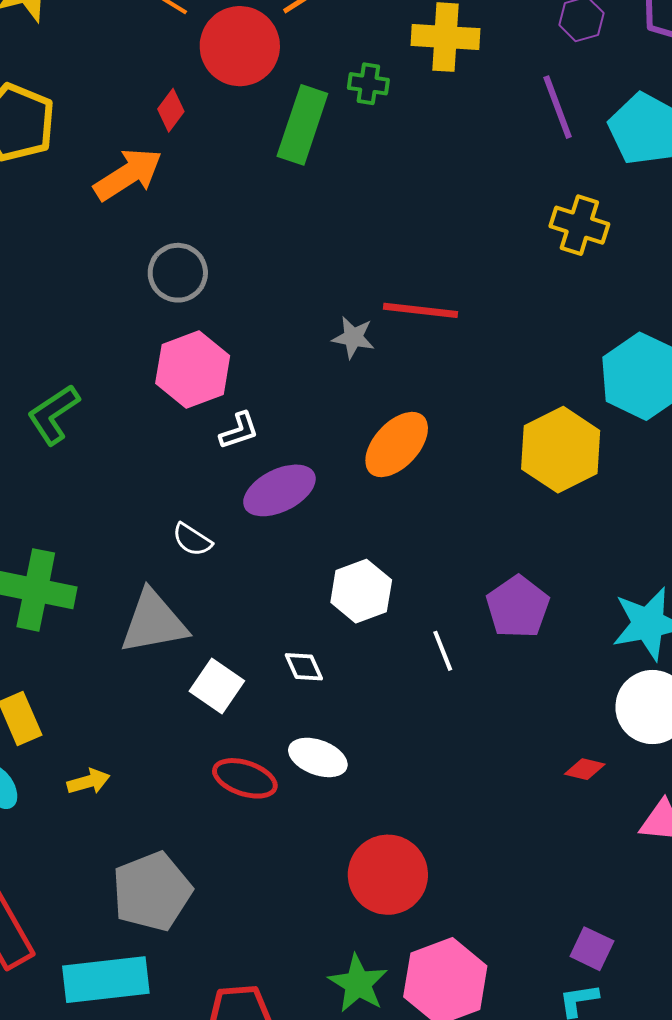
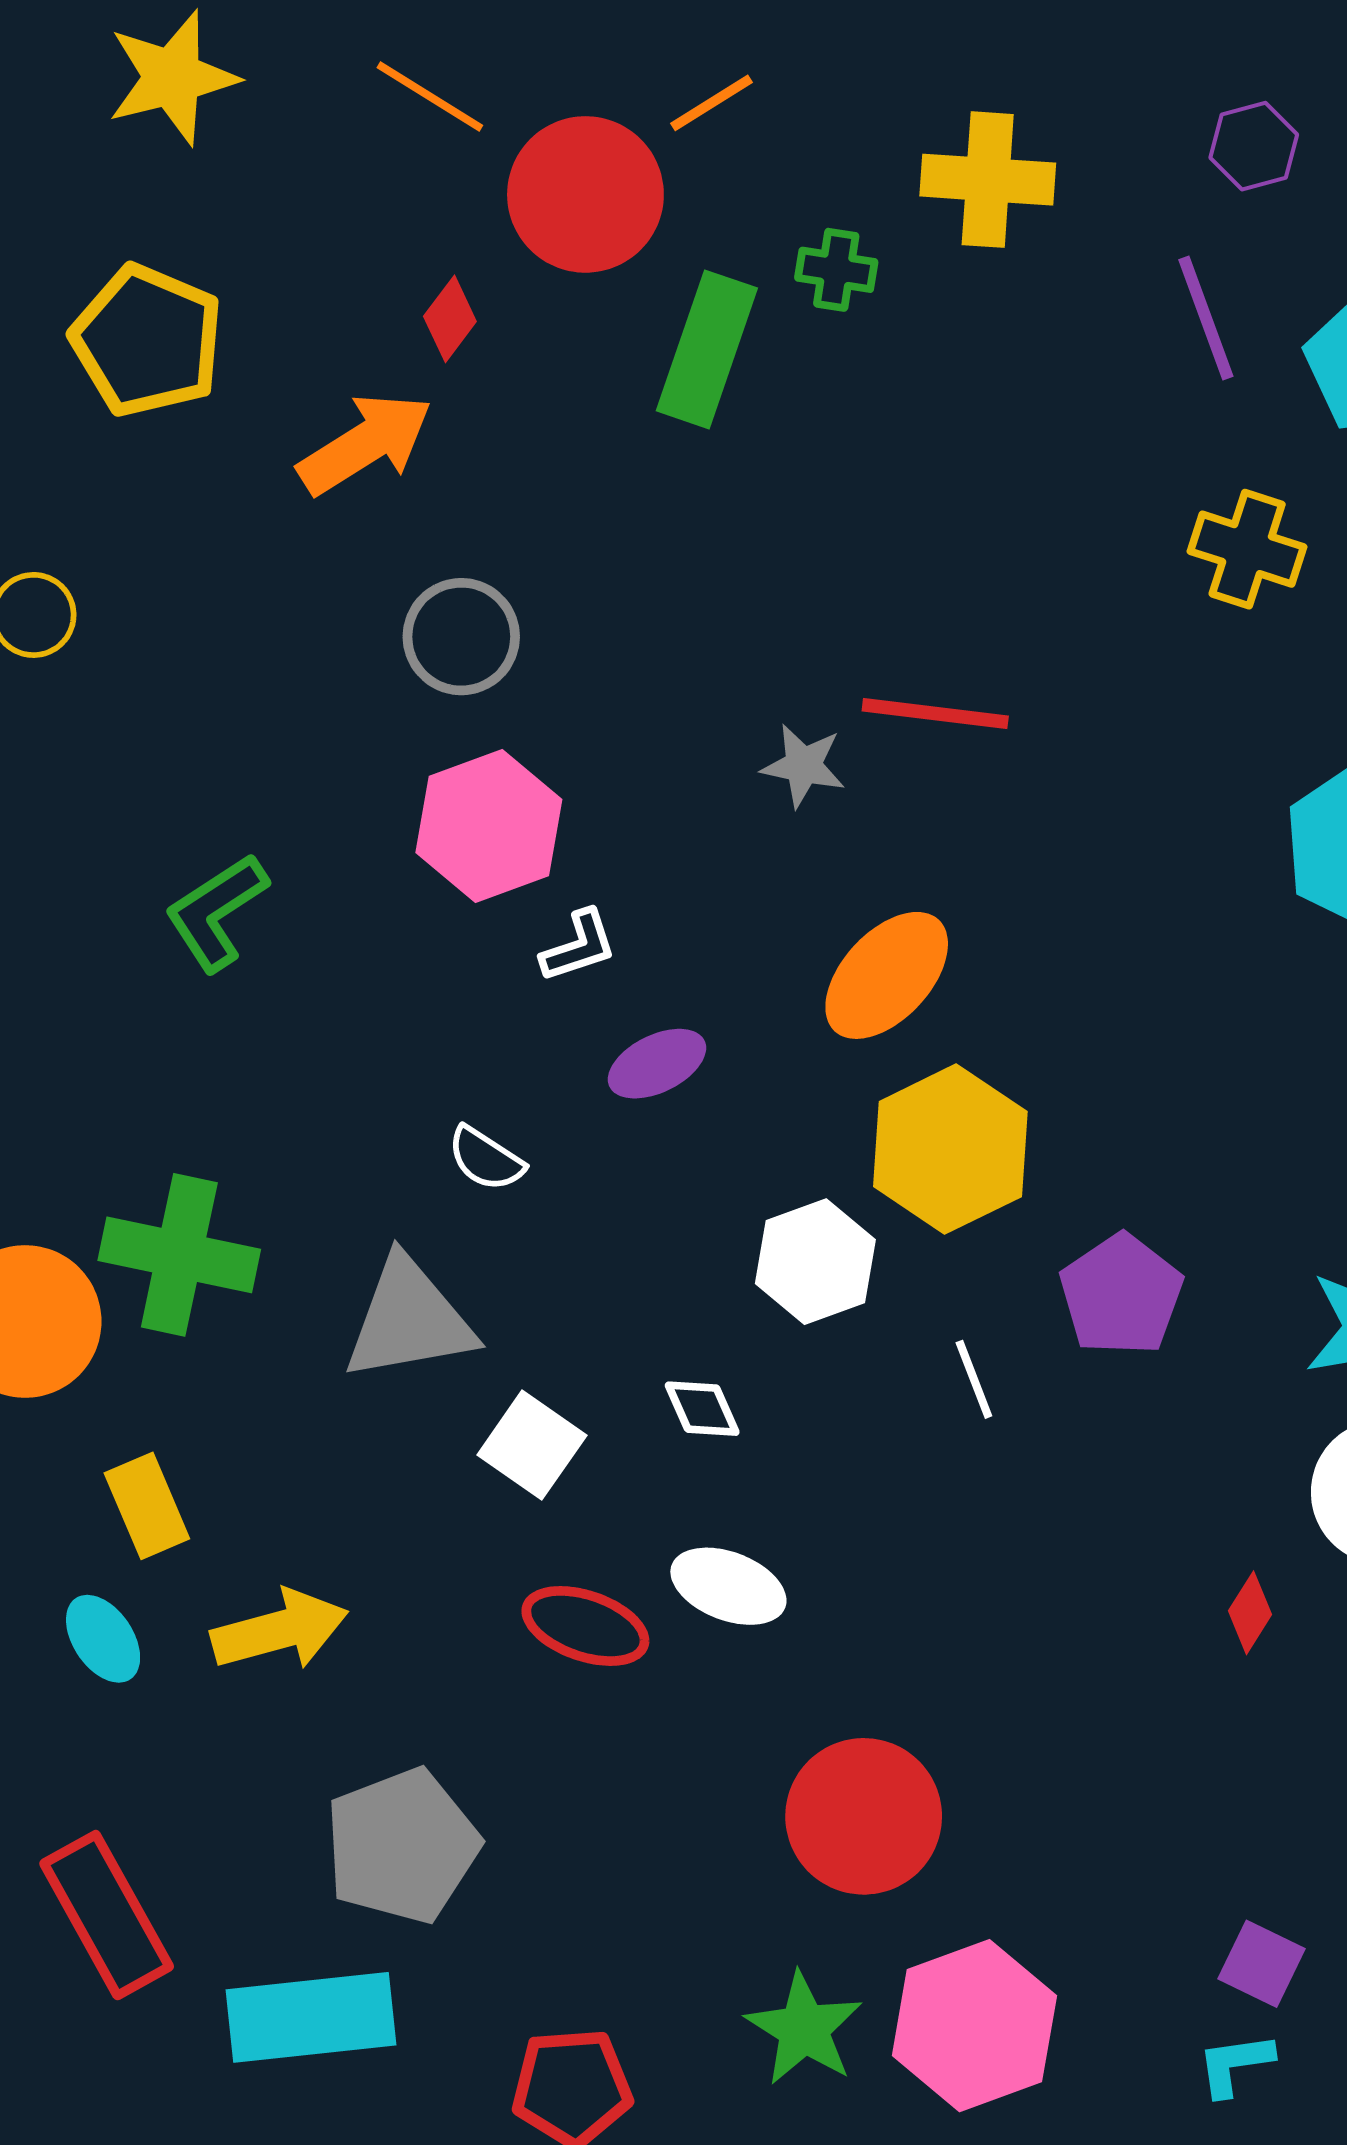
yellow hexagon: (561, 450) -> (950, 1149), moved
purple ellipse: (279, 490) -> (657, 1064), size x0.7
red diamond: (585, 769) -> (1250, 1613), turned -72
yellow arrow: (89, 782) -> (280, 1630), size x1.6

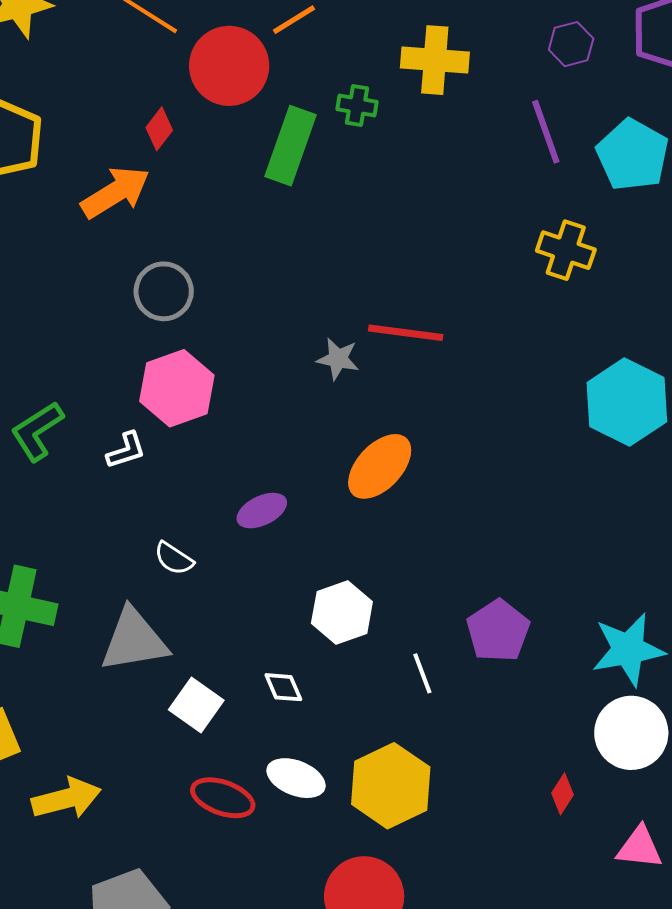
white L-shape: (579, 946) -> (126, 450), moved
yellow hexagon: (950, 1149) -> (391, 786), moved

